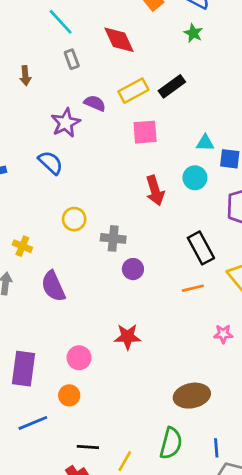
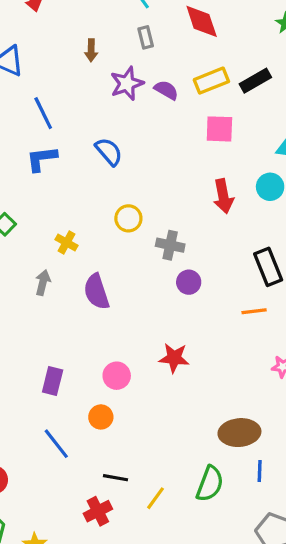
purple star: (66, 123) -> (127, 84), moved
purple rectangle: (23, 369) -> (53, 381), size x0.7
blue line: (33, 423) -> (56, 444), turned 68
blue line: (216, 448) -> (260, 471), moved

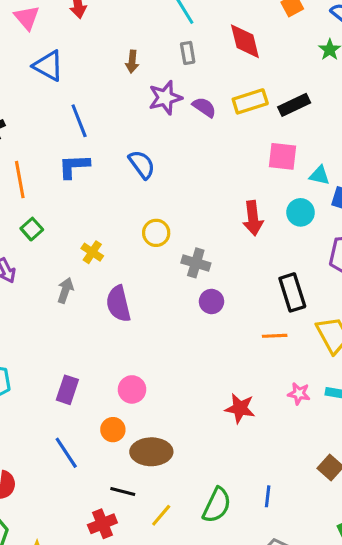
pink square: (219, 129) -> (282, 156), moved
red star: (174, 358) -> (240, 408), moved
brown ellipse: (239, 433) -> (151, 452), moved

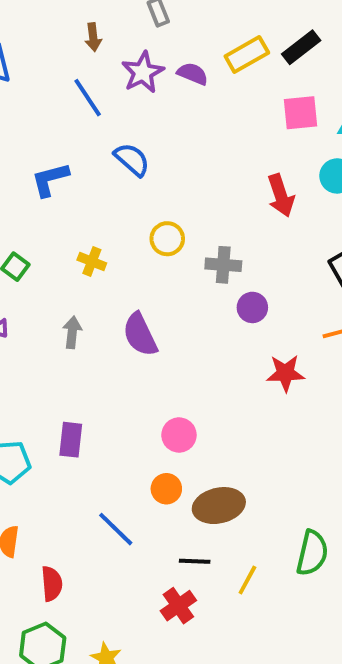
blue line: (79, 121) -> (88, 98), moved
yellow cross: (92, 252) -> (92, 262), moved
purple rectangle: (67, 390) -> (71, 440), moved
red star: (240, 408) -> (285, 373), moved

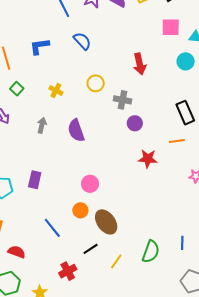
red arrow: (281, 195) -> (140, 64), moved
brown ellipse: (219, 506) -> (106, 222), turned 60
black line: (195, 561) -> (91, 249), turned -42
red semicircle: (52, 584) -> (17, 252), turned -72
red cross: (178, 606) -> (68, 271), moved

